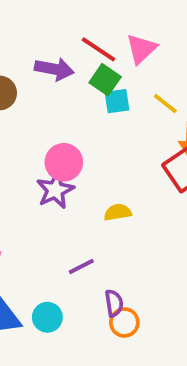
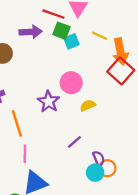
pink circle: (64, 162) -> (71, 83), moved
cyan circle: (47, 317) -> (95, 173), moved

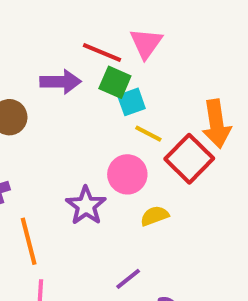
yellow line: (100, 36) -> (148, 134), moved
red square: (121, 71) -> (189, 159), moved

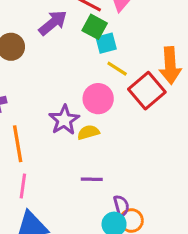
purple arrow: (61, 82) -> (53, 23), turned -44
yellow semicircle: (155, 216) -> (88, 132), moved
purple line: (128, 279) -> (92, 179), turned 35

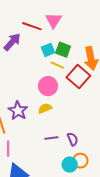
green square: (95, 27) -> (63, 50), moved
purple star: (64, 120) -> (18, 111), moved
purple semicircle: (121, 206) -> (73, 139), moved

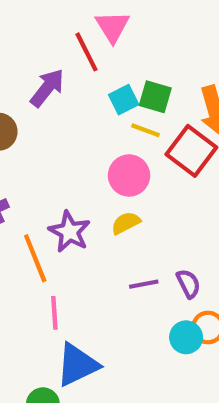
pink triangle: (54, 20) -> (112, 27), moved
red line: (32, 26) -> (86, 52), turned 48

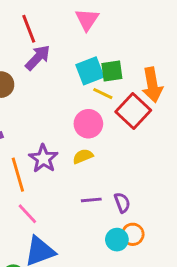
red line: (86, 52) -> (29, 29), moved
green square: (155, 97) -> (112, 71), turned -30
cyan square: (124, 100) -> (90, 71), size x1.4
pink line: (54, 313) -> (27, 214), turned -45

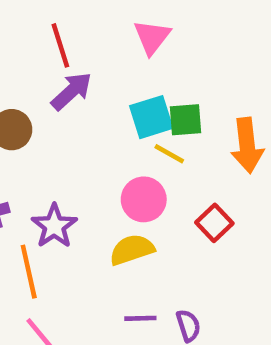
red square: (133, 111) -> (214, 223), moved, size x0.7
yellow semicircle: (83, 156) -> (132, 250), size x1.4
purple star: (43, 159) -> (54, 226), moved

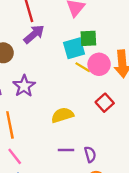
green square: (186, 120) -> (88, 38), moved
pink circle: (144, 199) -> (99, 64), moved
purple star: (54, 226) -> (24, 86), moved

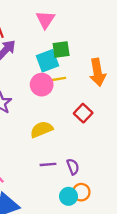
pink circle: (99, 64) -> (42, 85), moved
yellow line: (83, 67) -> (58, 79), turned -35

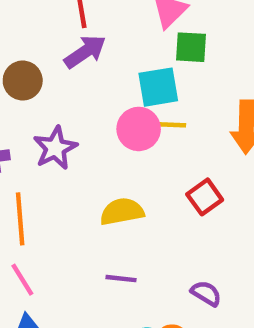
green square: (61, 49) -> (191, 47), moved
purple semicircle: (73, 167) -> (206, 293), moved, turned -49

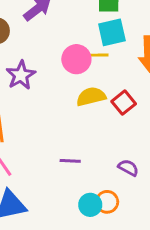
cyan square: (158, 87) -> (112, 32), moved
yellow semicircle: (122, 212) -> (91, 97), moved

